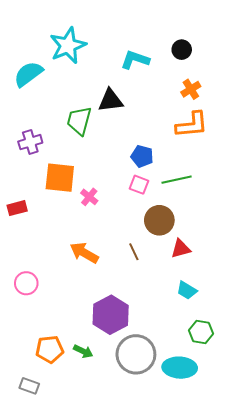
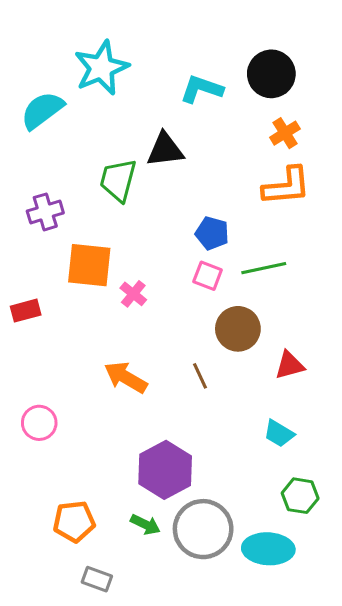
black circle: (182, 50) -> (271, 74), size x1.6
red triangle: (181, 249) -> (290, 365), moved
green arrow: (83, 351) -> (145, 525), moved
gray rectangle: (29, 386) -> (97, 579), moved

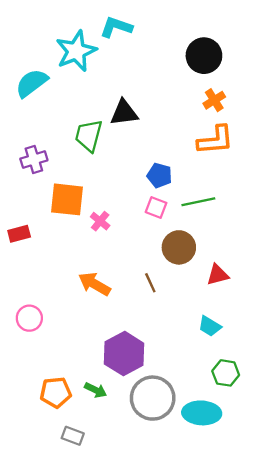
cyan L-shape: (202, 89) -> (116, 27), moved
green arrow: (145, 525) -> (96, 390), moved

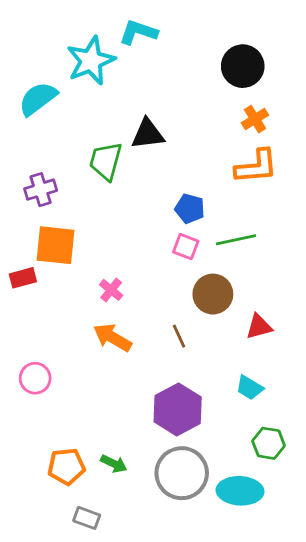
orange square: (67, 199) -> (55, 245), moved
pink cross: (100, 221) -> (111, 290), moved
purple hexagon: (124, 354) -> (178, 409), moved

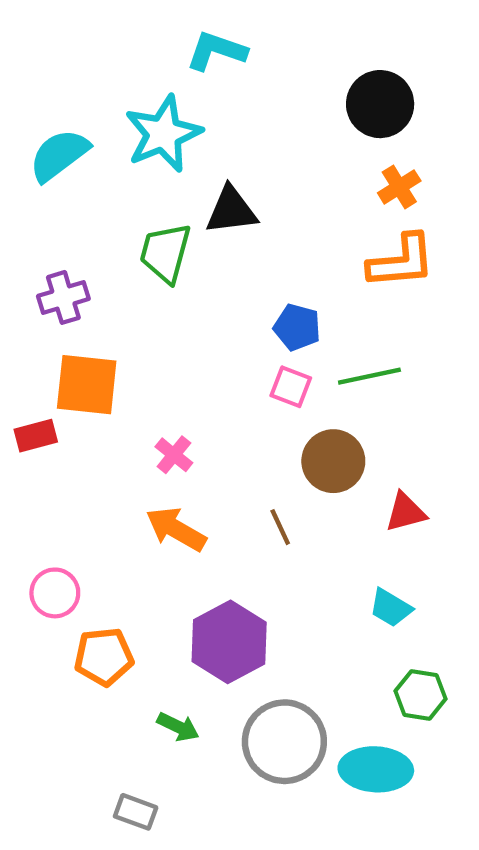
cyan star: (91, 61) -> (163, 134), moved
purple hexagon: (178, 409) -> (229, 642), moved
orange pentagon: (66, 466) -> (104, 657), moved

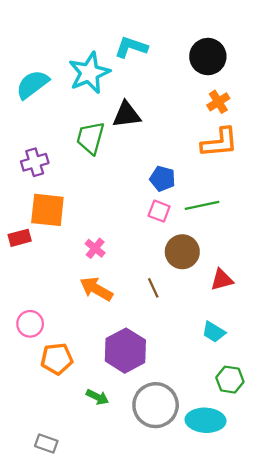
cyan L-shape: (216, 51) -> (131, 47), moved
gray rectangle: (136, 812) -> (46, 444), moved

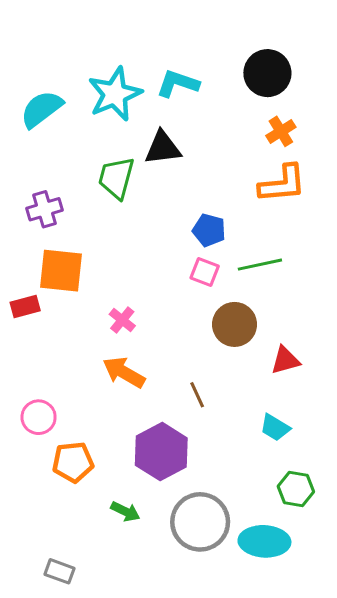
cyan L-shape: (131, 47) -> (178, 84), moved
brown line: (153, 288) -> (197, 395), moved

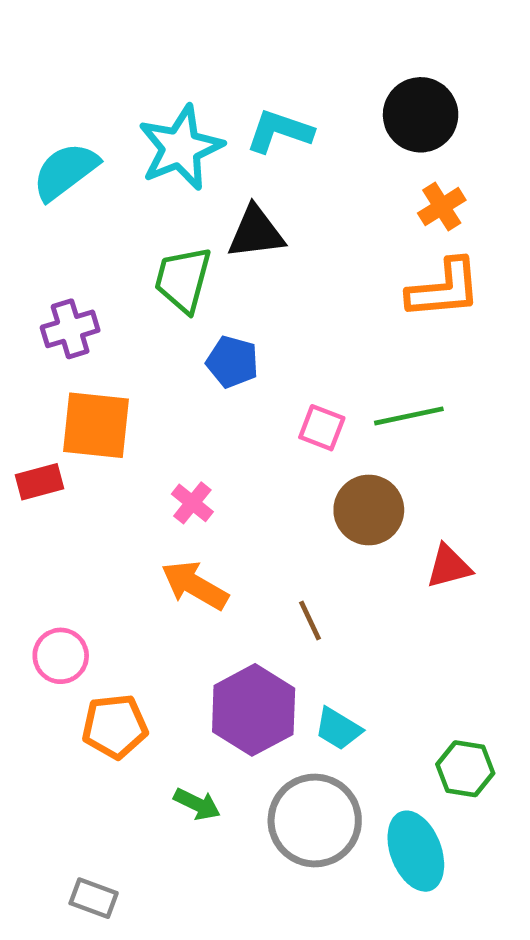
blue pentagon: (209, 230) -> (232, 362), moved
cyan trapezoid: (275, 428) -> (338, 729), moved
cyan ellipse: (264, 541) -> (416, 851), turned 66

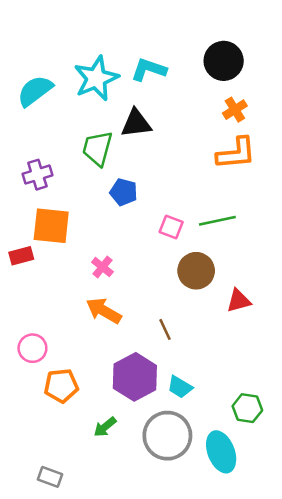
green arrow: (197, 804) -> (105, 427), turned 115

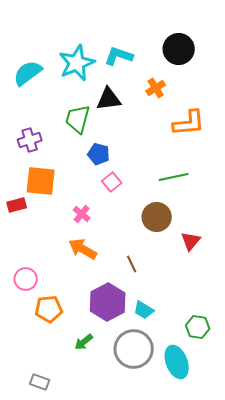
orange cross: (235, 110) -> (156, 88), moved
pink square: (171, 227) -> (112, 182), moved, turned 30
red triangle: (239, 301) -> (191, 241), turned -35

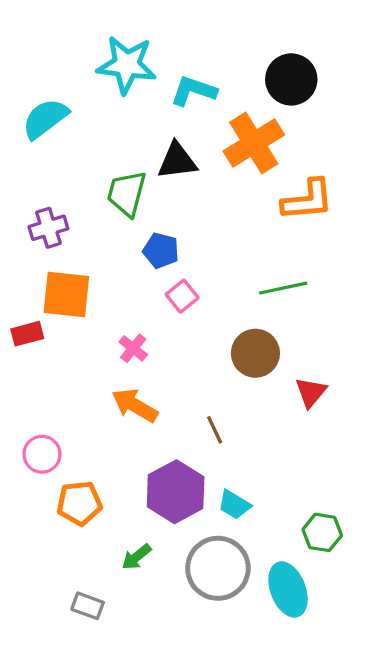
cyan star: (77, 63) -> (127, 65), moved, turned 30
orange cross: (156, 88) -> (254, 143), size x1.8
gray rectangle: (40, 382) -> (88, 606), moved

